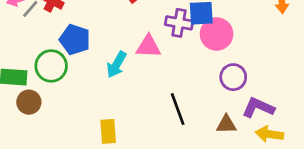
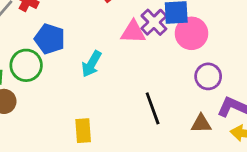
purple cross: (179, 23) -> (154, 22), turned 36
pink triangle: (148, 47) -> (133, 32), moved

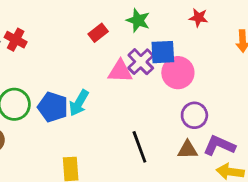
blue pentagon: (50, 39) -> (53, 107), moved
brown triangle: (201, 124) -> (188, 150), moved

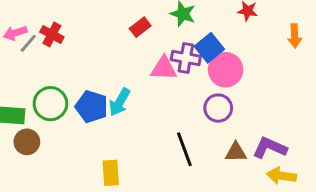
blue square: (163, 52) -> (209, 48), turned -36
purple cross: (141, 62) -> (186, 58), turned -36
purple circle: (194, 115) -> (218, 108), moved

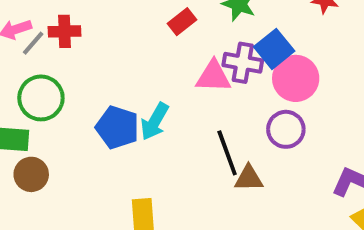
red cross: (52, 34) -> (64, 31), turned -30
green circle: (50, 104) -> (41, 98), moved
black line: (184, 149) -> (227, 153), moved
brown triangle: (236, 152) -> (249, 178), moved

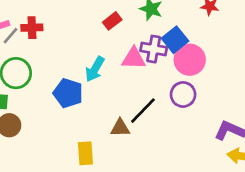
cyan arrow: (155, 121) -> (95, 69), moved
black line: (227, 153) -> (143, 111), turned 64
brown triangle: (249, 178) -> (120, 128), moved

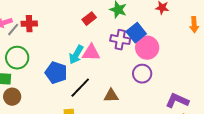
pink triangle: (134, 58) -> (91, 53), moved
black line: (143, 111) -> (80, 88), moved
brown triangle: (120, 128) -> (111, 96), moved

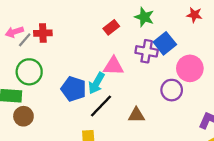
pink circle: (147, 48) -> (190, 68), moved
cyan arrow: (76, 55) -> (96, 83), moved

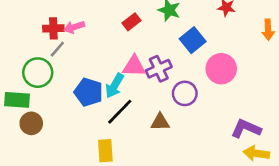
pink arrow: (14, 32) -> (74, 27), moved
gray line: (25, 40) -> (57, 49), moved
purple cross: (147, 51) -> (159, 69), moved, turned -35
purple circle: (172, 90) -> (185, 93), moved

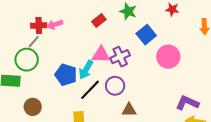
gray line: (57, 49) -> (34, 42), moved
purple circle: (185, 93) -> (115, 86), moved
brown triangle: (160, 122) -> (129, 110), moved
brown circle: (31, 123) -> (33, 107), moved

